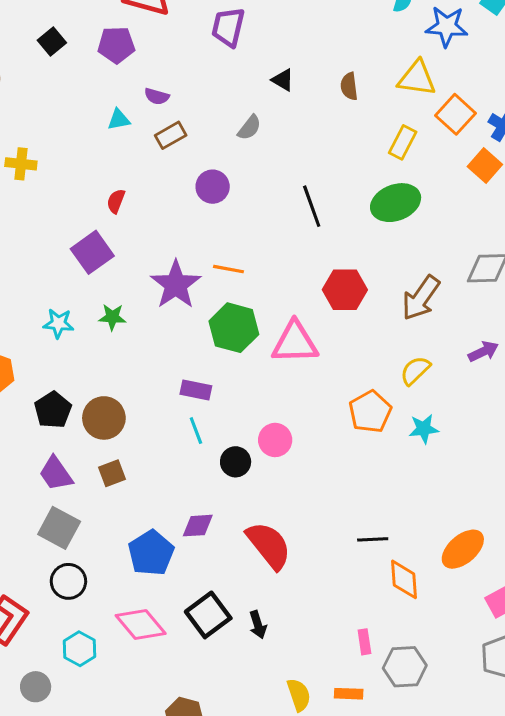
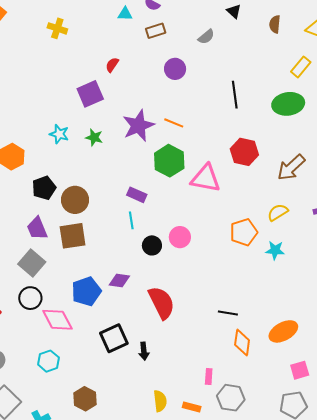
brown square: (112, 473) -> (73, 236), size x1.6
pink diamond: (141, 624) -> (57, 320), moved
cyan hexagon: (79, 649) -> (48, 361), moved

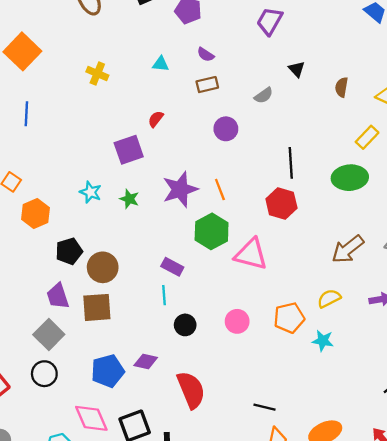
cyan triangle: (125, 14) -> (161, 64), moved
orange line: (174, 123) -> (220, 189), turned 42
red hexagon: (244, 152) -> (281, 203), moved
pink circle: (180, 237) -> (237, 321), moved
pink diamond: (57, 320) -> (91, 418), moved

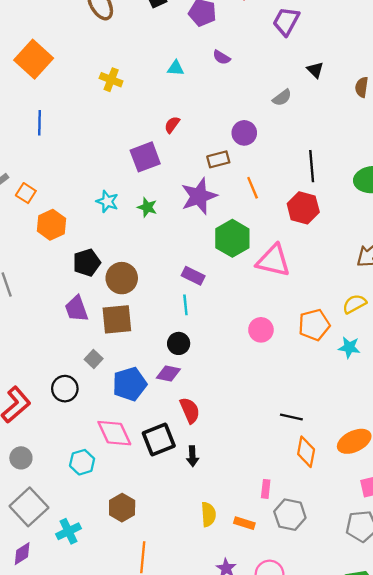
brown rectangle: (207, 85) -> (218, 159), moved
orange line: (220, 189) -> (253, 188), moved
black circle: (185, 325) -> (179, 343), moved
gray square: (49, 334) -> (94, 359), moved, size x0.6
red semicircle: (191, 390) -> (190, 410), moved, size x0.7

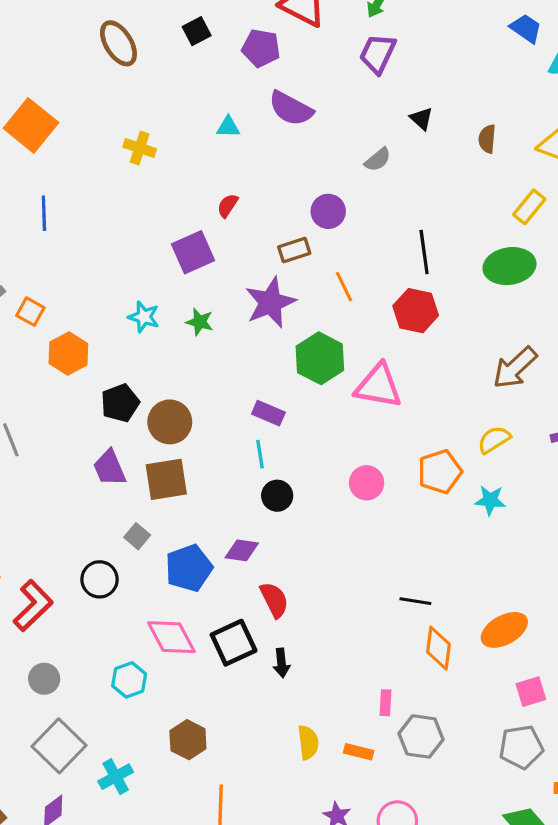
purple semicircle: (221, 57) -> (291, 108), size x1.8
black circle: (179, 343) -> (277, 496), moved

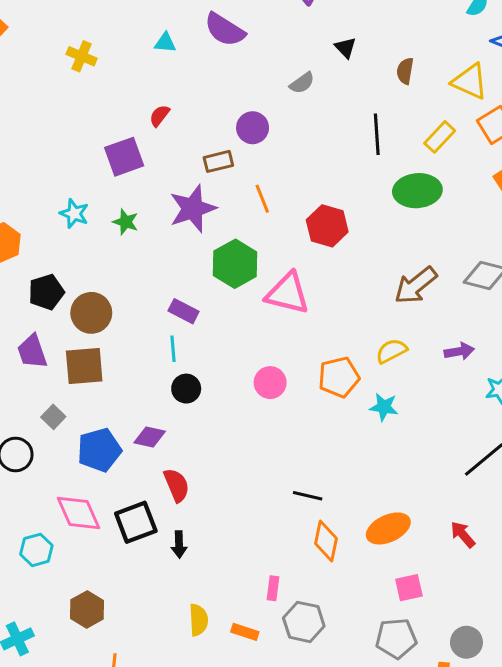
black line: (424, 252) -> (377, 134), moved

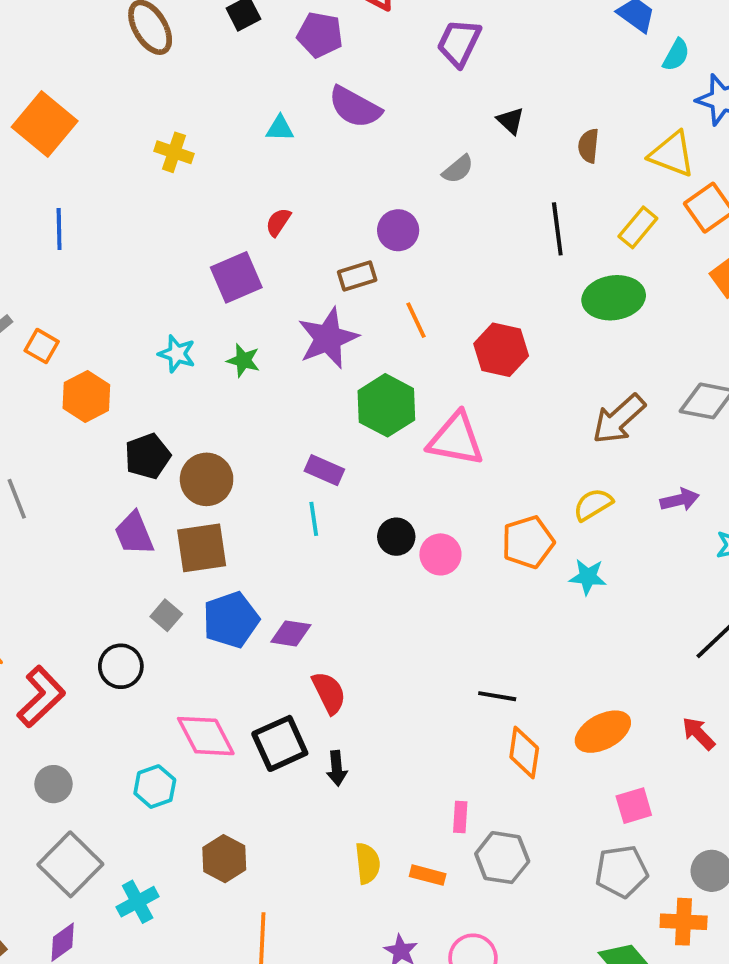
black circle: (186, 389) -> (396, 537), moved
blue pentagon: (99, 450) -> (231, 620), moved

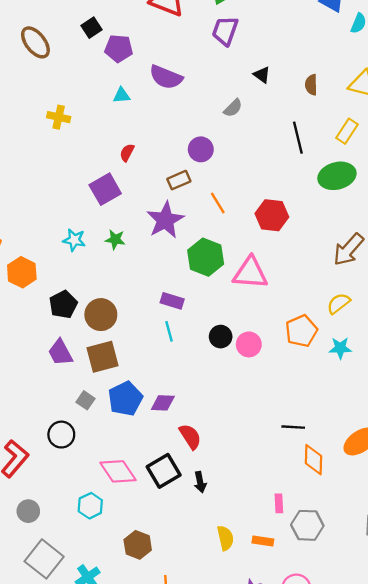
purple pentagon: (320, 35) -> (119, 48), moved

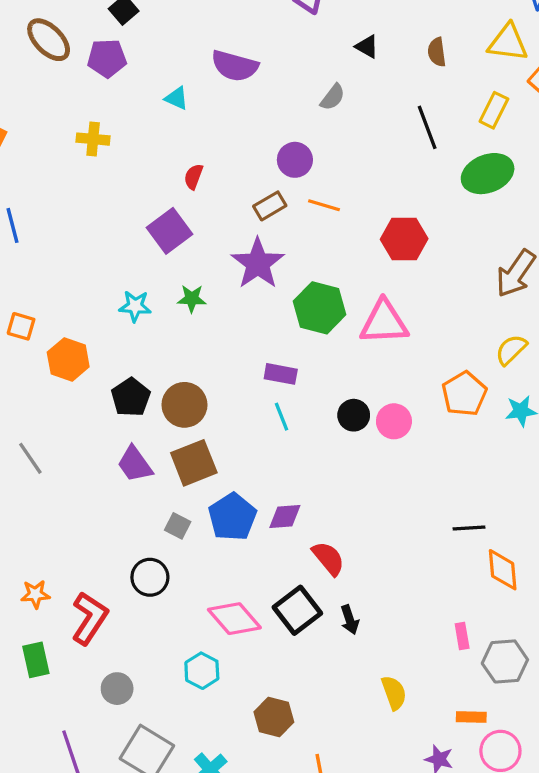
purple pentagon: (119, 48) -> (107, 58), moved
cyan triangle: (122, 95) -> (176, 98), turned 36
orange line: (218, 203) -> (324, 205), moved, turned -35
orange rectangle: (263, 541) -> (471, 717), moved

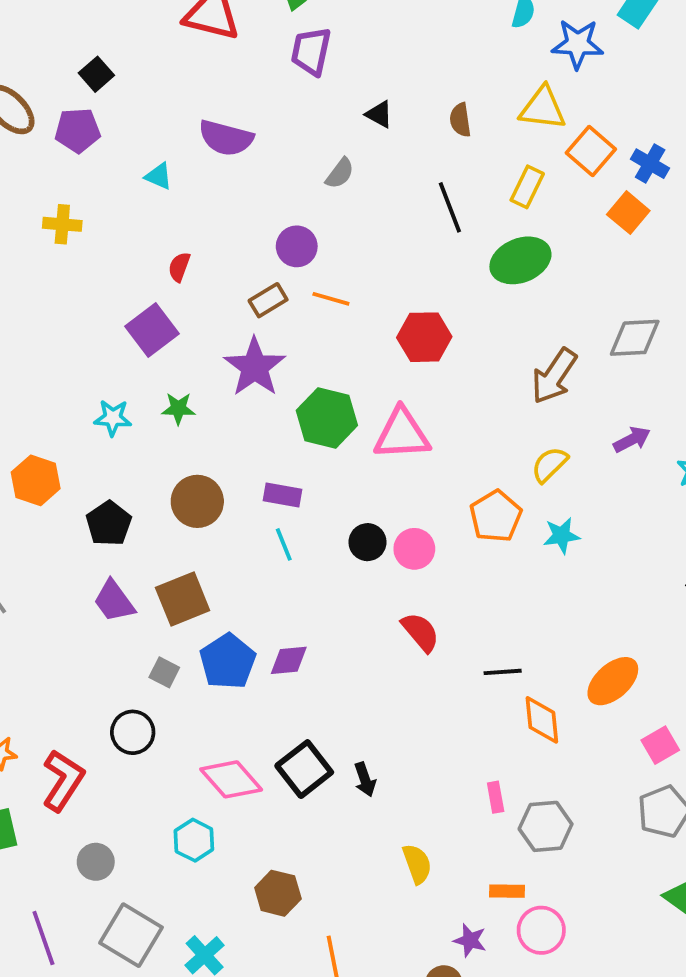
brown circle: (184, 405) -> (197, 501), moved
red semicircle: (328, 558) -> (420, 632), moved

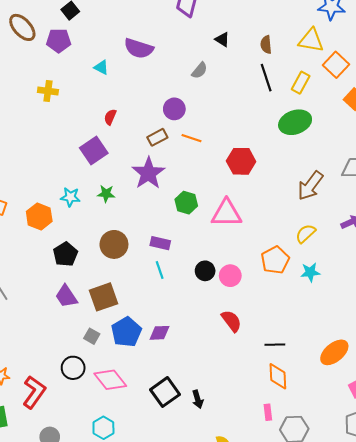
black line: (450, 207) -> (266, 78), moved
green hexagon: (327, 418) -> (186, 203), size x0.7
orange hexagon: (36, 480) -> (39, 216), moved
orange diamond: (542, 720) -> (278, 376), moved
pink diamond: (231, 779) -> (110, 380), moved

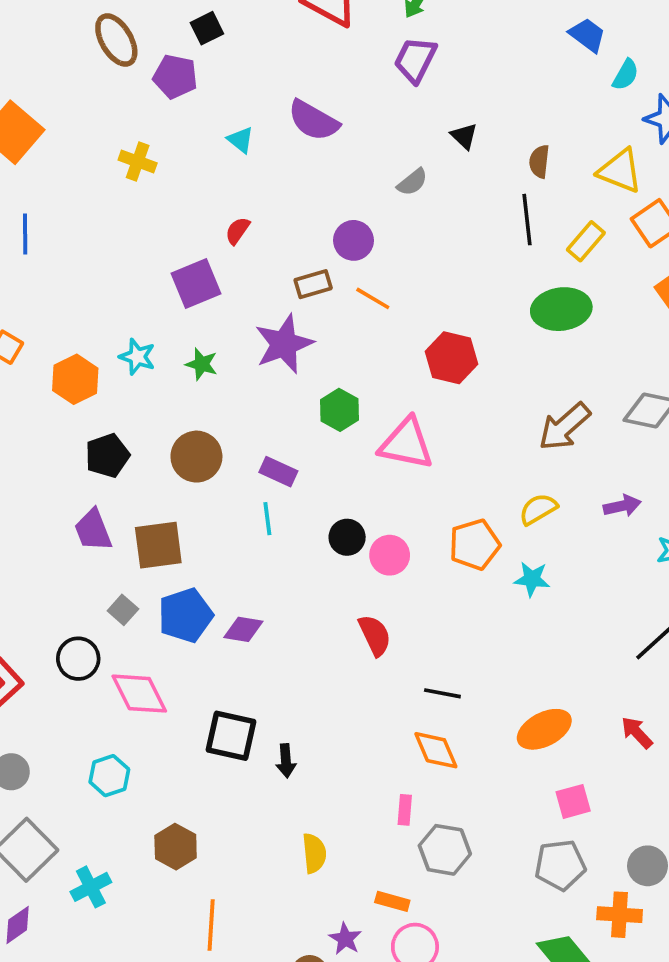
orange diamond: (278, 376) -> (436, 750), turned -32
black square: (165, 392) -> (231, 736), turned 36

